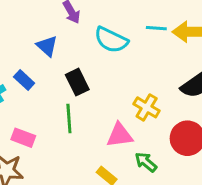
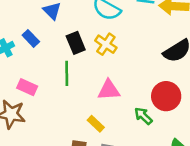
yellow cross: (147, 107) -> (106, 44), moved
green arrow: (146, 162) -> (143, 116), moved

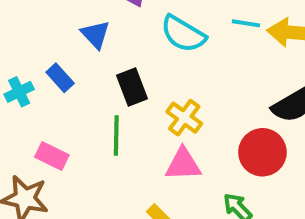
yellow cross: (106, 44) -> (184, 118), moved
red circle: (166, 96) -> (262, 152), moved

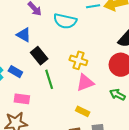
blue rectangle: (60, 78) -> (15, 72), moved
black rectangle: (132, 87) -> (39, 56), moved

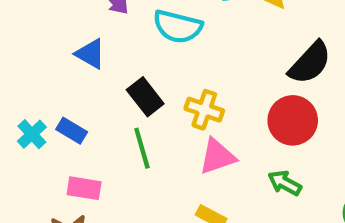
black rectangle: (39, 56) -> (145, 97), moved

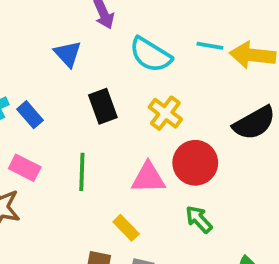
yellow cross: (204, 110) -> (165, 113), moved
red circle: (293, 120) -> (195, 163), moved
green line: (142, 148) -> (82, 172), moved

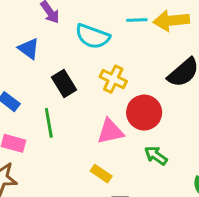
green line: (82, 172) -> (49, 123), moved

